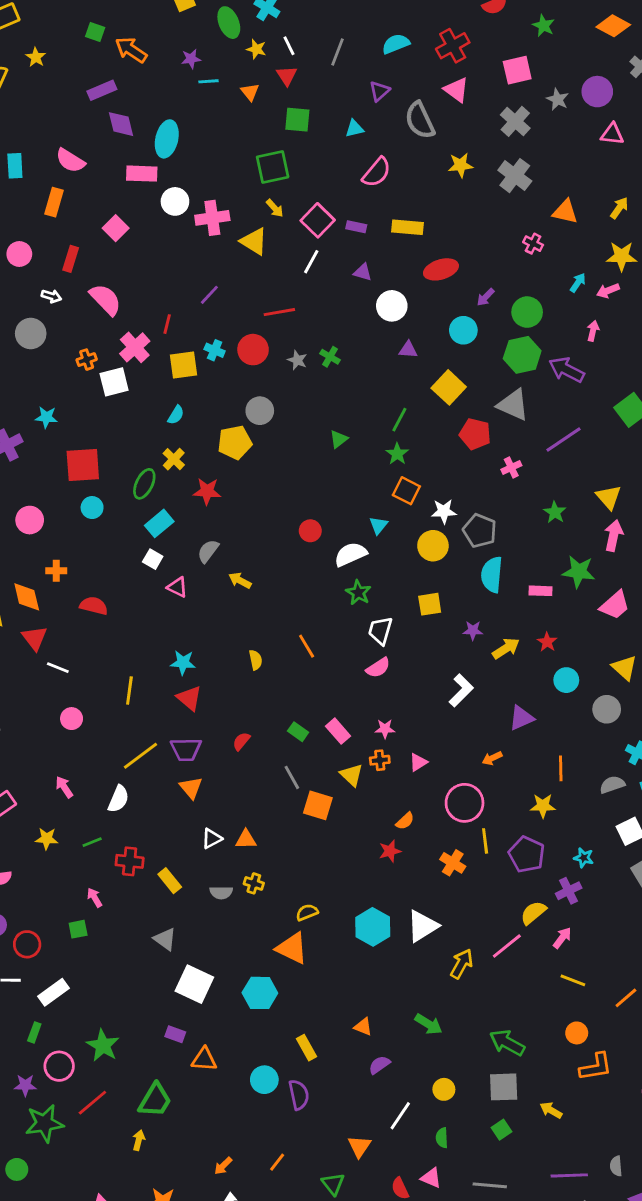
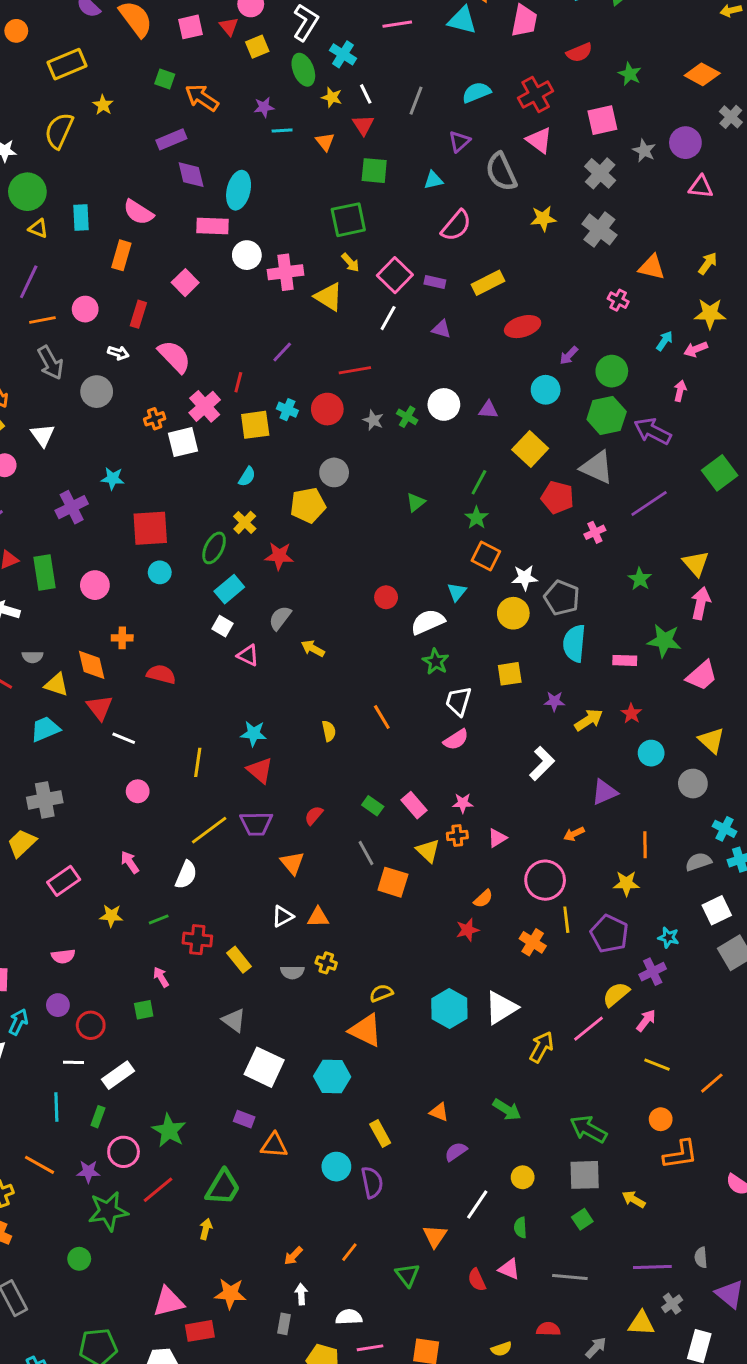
yellow rectangle: (407, 227) -> (488, 283), turned -32
white circle: (392, 306) -> (444, 404), moved
orange triangle: (191, 788) -> (292, 863), moved

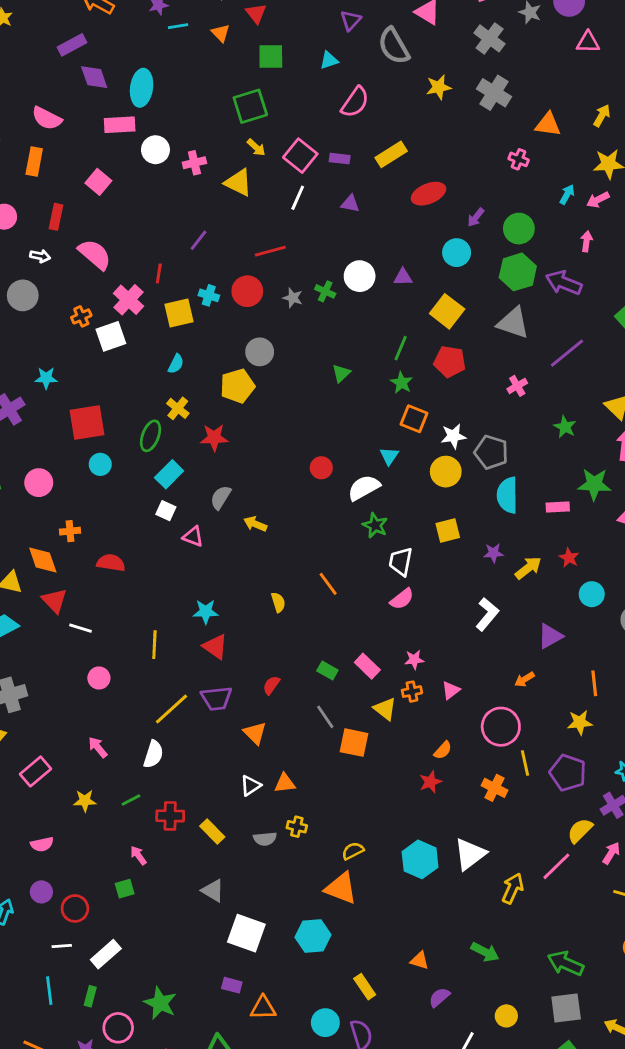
pink cross: (285, 272) -> (194, 163), size x0.7
red pentagon: (557, 497) -> (450, 362), moved

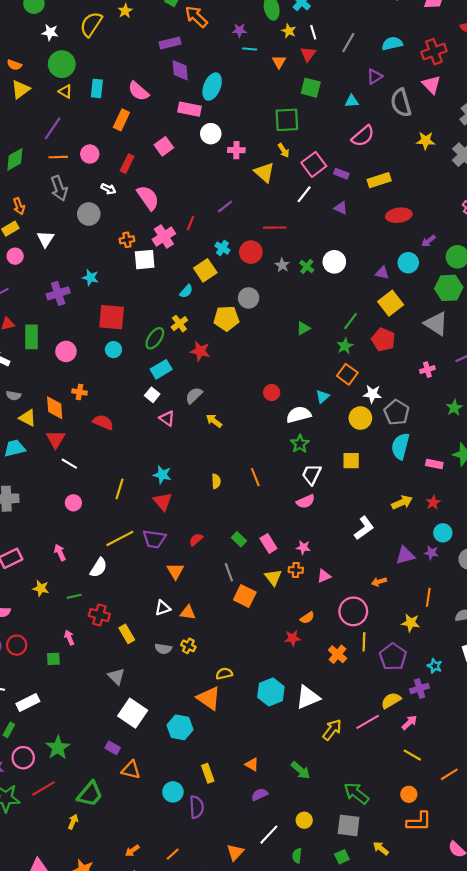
purple triangle: (403, 277) -> (382, 273), moved
yellow square: (179, 313) -> (205, 270), moved, turned -35
purple star: (494, 553) -> (431, 553), moved
red circle: (75, 908) -> (17, 645), moved

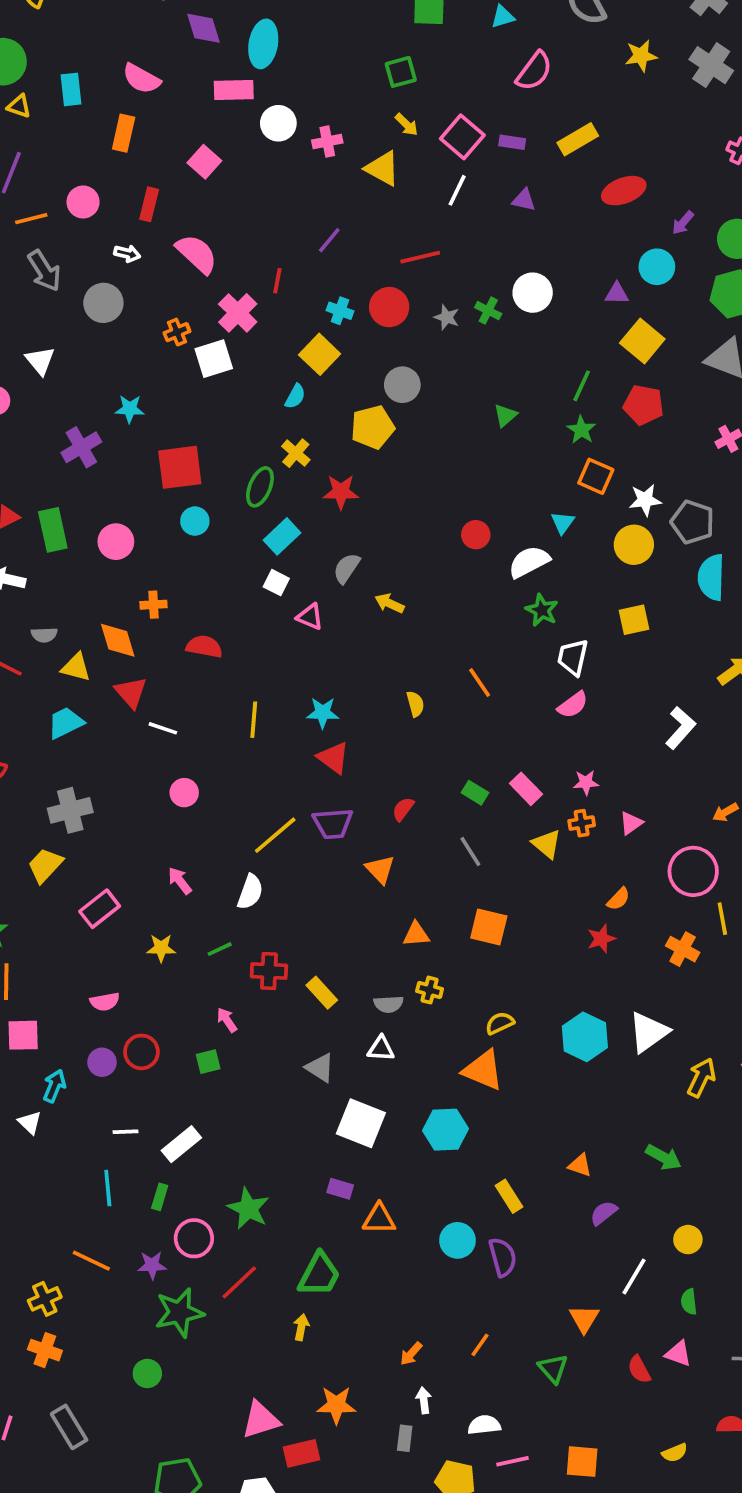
green square: (287, 120) -> (401, 72), size x0.7
yellow line: (119, 489) -> (254, 720), moved
orange square: (245, 596) -> (489, 927), moved
white triangle: (163, 608) -> (381, 1049), moved, turned 35

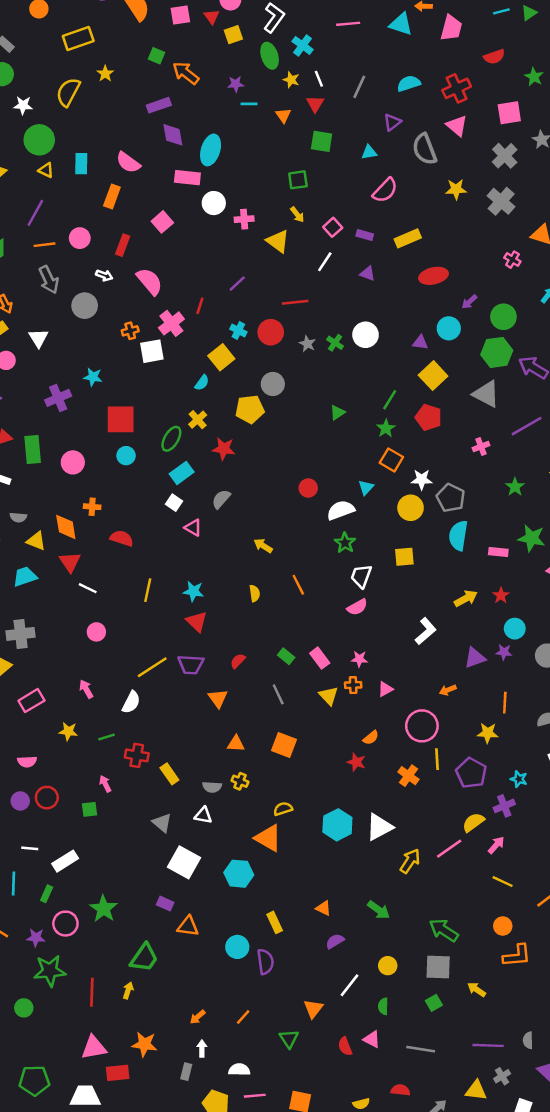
pink square: (462, 137) -> (333, 227), size x0.7
yellow arrow: (389, 603) -> (263, 546), moved
red star: (601, 939) -> (356, 762), turned 30
red line: (239, 1282) -> (92, 992), moved, turned -52

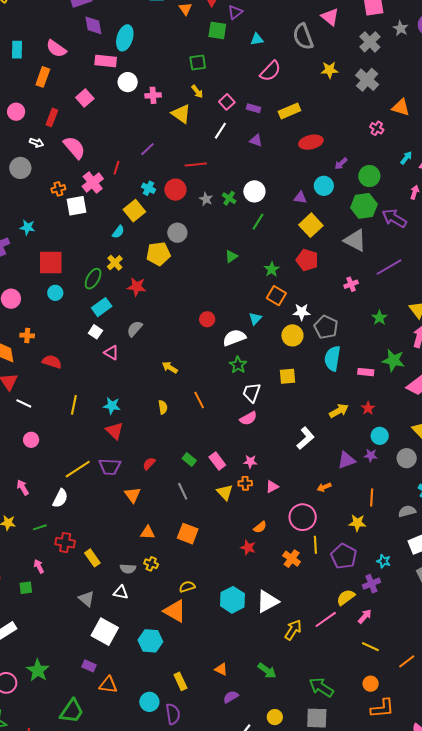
purple triangle: (392, 122) -> (235, 12), moved
green line: (390, 400) -> (258, 222), moved

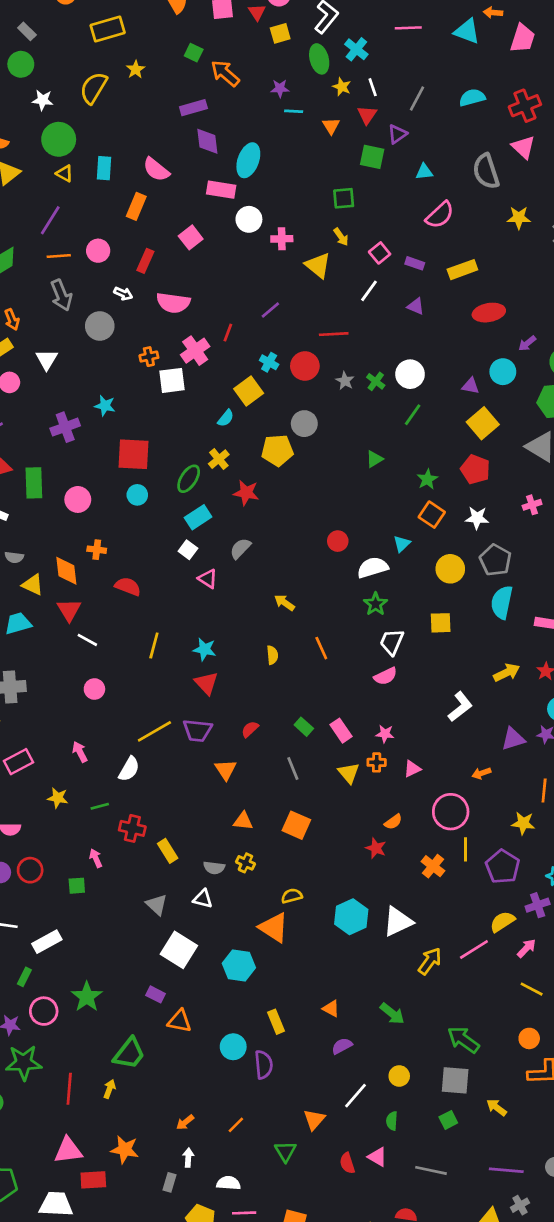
pink semicircle: (74, 148) -> (173, 303), turned 135
white star: (302, 312) -> (477, 518), moved

